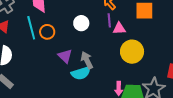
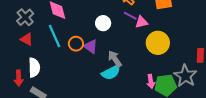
purple line: (109, 20) -> (130, 16), turned -48
orange circle: (47, 32) -> (76, 44), moved
purple triangle: (65, 56) -> (91, 46), moved

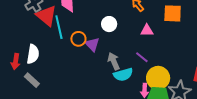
purple line: (130, 16) -> (142, 57), moved
red triangle: (27, 39) -> (46, 16), moved, size x1.6
yellow circle: (158, 43) -> (158, 78), moved
cyan semicircle: (111, 73) -> (123, 75), moved

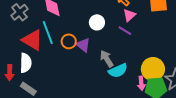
red triangle: (46, 16) -> (32, 40), moved
pink triangle: (147, 30) -> (129, 15), moved, turned -32
purple line: (142, 57) -> (125, 31), moved

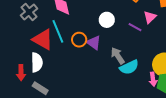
pink triangle: (129, 15) -> (150, 17), moved

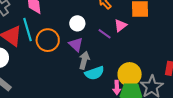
orange circle: (79, 40) -> (48, 40), size x1.5
purple triangle: (94, 43) -> (76, 44), moved
gray arrow: (118, 56) -> (84, 60), turned 42

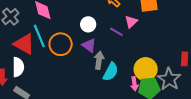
cyan semicircle: (94, 73) -> (111, 72), turned -36

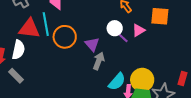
white circle: (88, 24) -> (115, 28), moved
red triangle: (24, 44) -> (29, 29), turned -35
cyan semicircle: (111, 72) -> (117, 82), moved

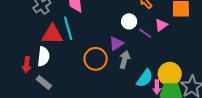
white circle: (115, 28) -> (129, 21), moved
orange circle: (65, 37) -> (96, 59), moved
purple triangle: (92, 44) -> (116, 44), turned 42

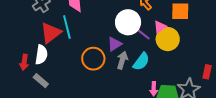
white circle: (129, 21) -> (128, 22), size x1.6
red triangle: (52, 34) -> (51, 33), turned -40
yellow circle: (170, 74) -> (168, 39), moved
cyan semicircle: (145, 78) -> (141, 62), moved

